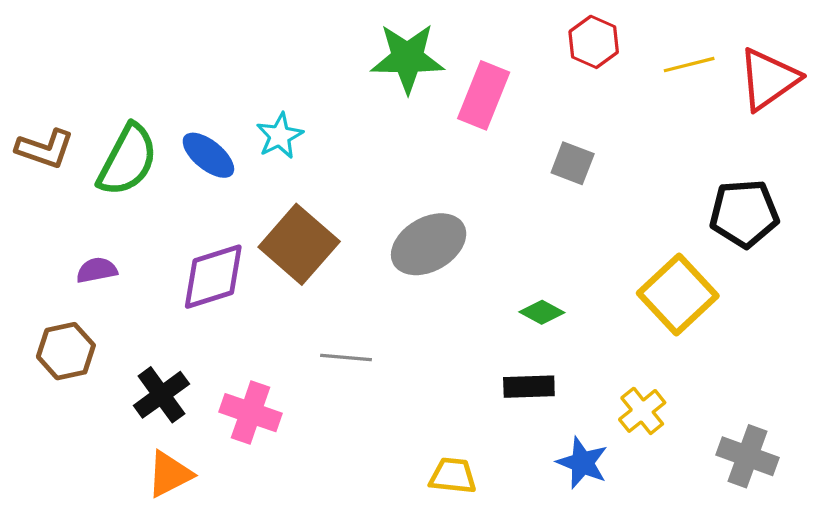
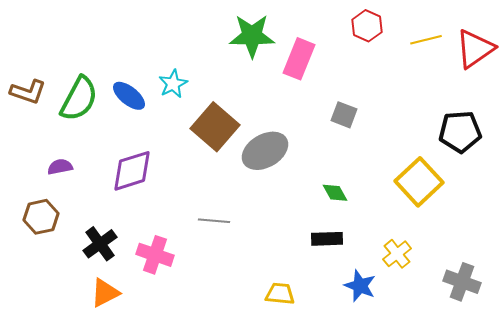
gray square: (573, 163) -> (344, 115), moved
brown square: (299, 244) -> (215, 127), moved
green diamond: (542, 312) -> (335, 193), turned 32

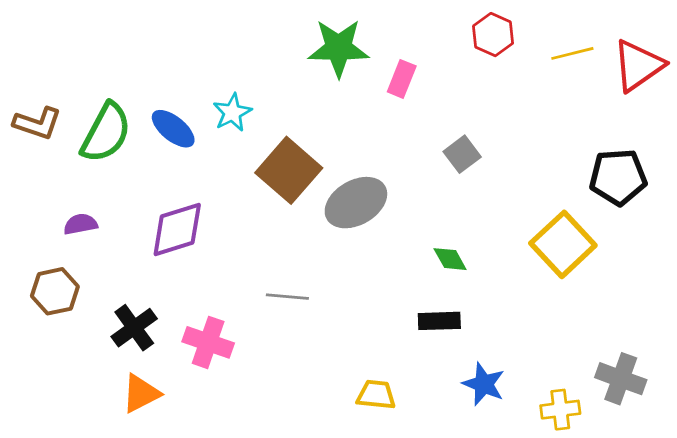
pink rectangle: (299, 59) -> (402, 79), size x0.7
gray square: (344, 115) -> (462, 154), turned 32
yellow cross: (397, 254) -> (560, 410), moved, turned 32

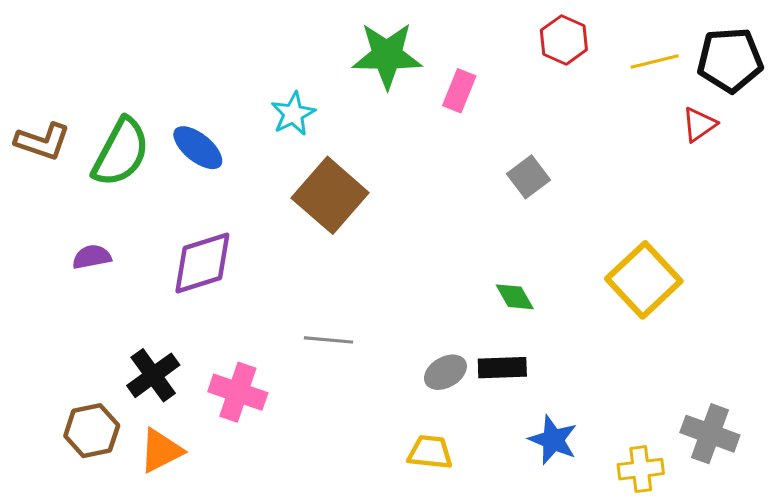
red triangle: (638, 66) -> (699, 125), moved, size x0.6
cyan star: (232, 113) -> (293, 114), moved
black pentagon: (618, 177) -> (730, 60), moved
gray ellipse: (356, 203) -> (445, 372), moved, size x0.6
brown hexagon: (55, 291) -> (92, 431), moved

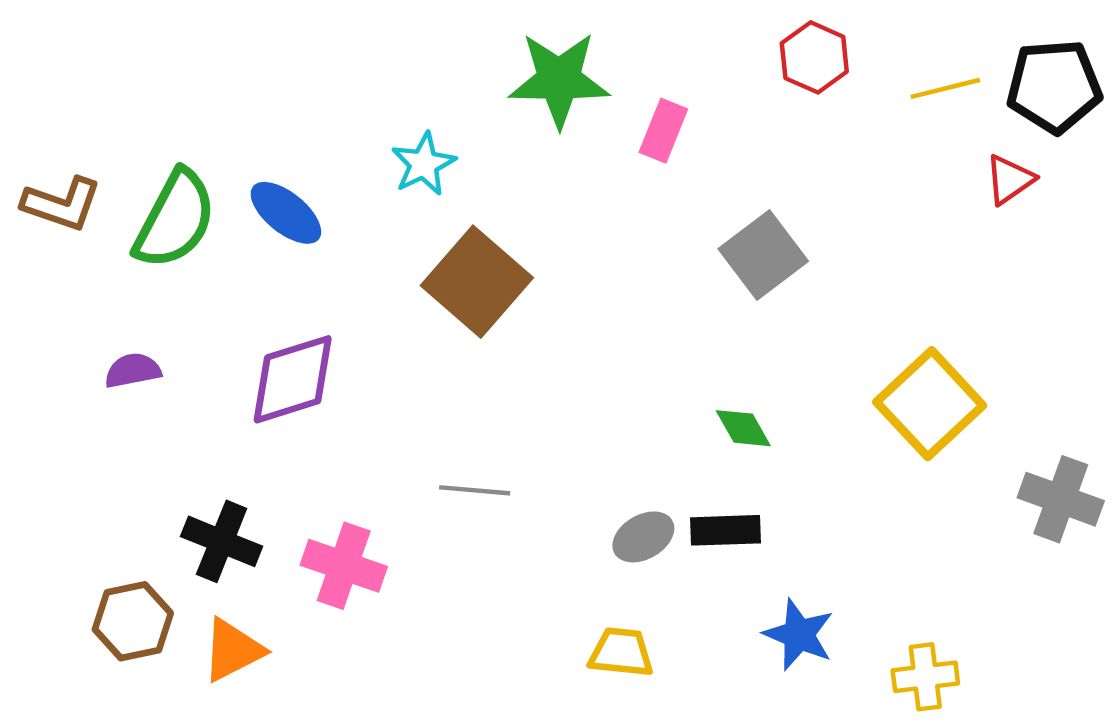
gray square: (528, 177) -> (763, 255), size x1.4
black cross: (153, 375) -> (222, 541), turned -32
gray cross: (710, 434) -> (1061, 499), moved

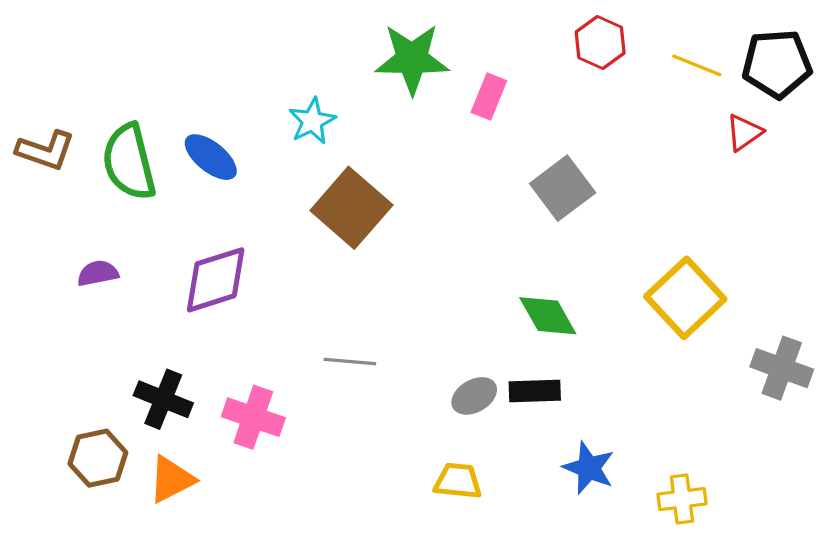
yellow line: (945, 88) -> (697, 65), turned 36
green semicircle: (175, 219) -> (129, 162), turned 138
green diamond: (743, 428) -> (548, 316), size x1.4

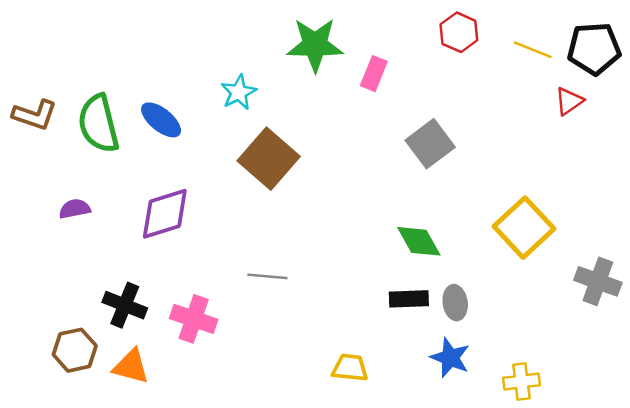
gray ellipse: (474, 396) -> (455, 303), moved, turned -68
orange triangle: (171, 479) -> (131, 366), turned 42

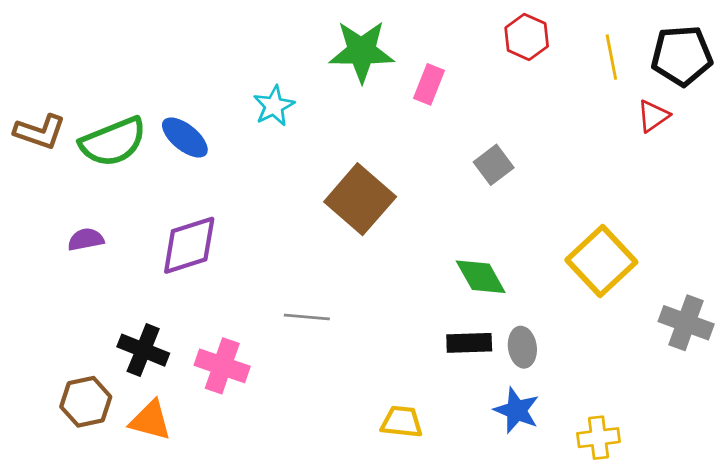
yellow line: (533, 50) -> (611, 57), turned 57
green semicircle: (98, 124) -> (113, 142), turned -98
gray square: (430, 144) -> (494, 165), size x0.7
brown square: (269, 159) -> (360, 199), moved

